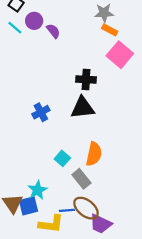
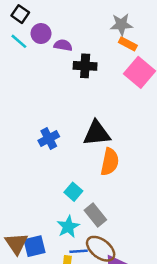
purple semicircle: (53, 31) -> (63, 45), turned -42
black cross: (86, 80) -> (85, 66), moved
orange semicircle: (94, 154) -> (110, 162), moved
cyan star: (37, 190) -> (68, 227), moved

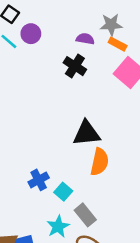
purple semicircle: (63, 45) -> (85, 39), moved
black cross: (85, 66) -> (75, 66), turned 30
blue cross: (49, 139) -> (39, 180), moved

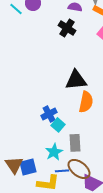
blue cross: (39, 180) -> (49, 114), moved
gray rectangle: (85, 215) -> (75, 143), turned 36

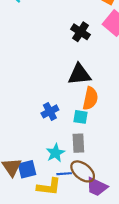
black cross: (67, 28) -> (80, 32), moved
cyan square: (58, 125) -> (80, 117), moved, turned -32

